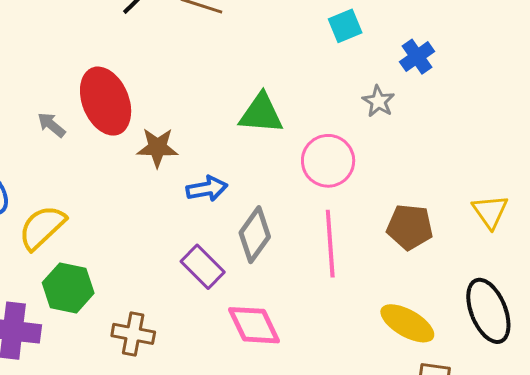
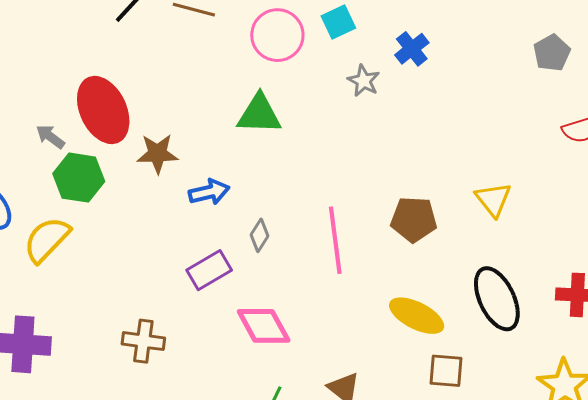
gray star: (378, 101) -> (364, 81), moved
pink circle: (328, 161) -> (277, 35), moved
gray diamond: (255, 235) -> (259, 235), size x0.6
purple rectangle: (203, 267) -> (209, 270), turned -72
green hexagon: (68, 288) -> (79, 178), moved

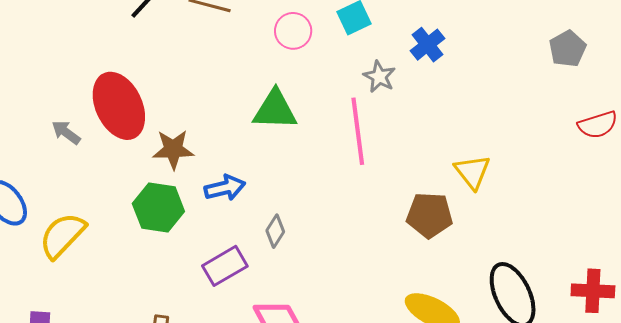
pink circle: (277, 35) -> (293, 31), size x0.7
green hexagon: (79, 178) -> (158, 208), moved
yellow triangle: (493, 199) -> (472, 172), moved
pink line: (335, 240) -> (358, 131), moved

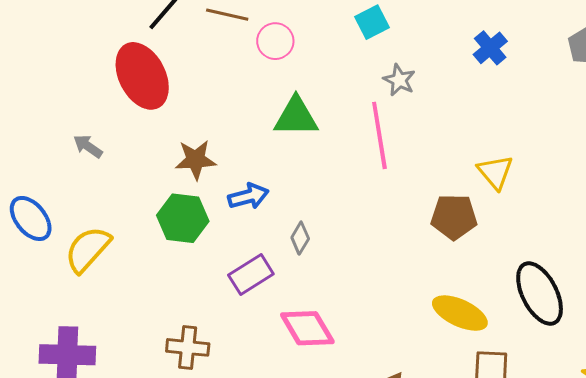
pink circle: (293, 31) -> (275, 41), moved
blue cross: (428, 45) -> (490, 48), moved
red ellipse: (119, 106) -> (142, 76), moved

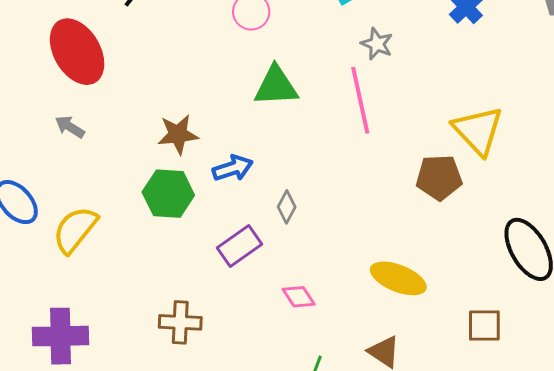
red ellipse: (142, 76) -> (77, 52), moved
yellow triangle: (495, 172) -> (478, 131), size x1.4
yellow ellipse: (460, 313) -> (398, 278), moved
pink diamond: (307, 328) -> (299, 297), size x0.6

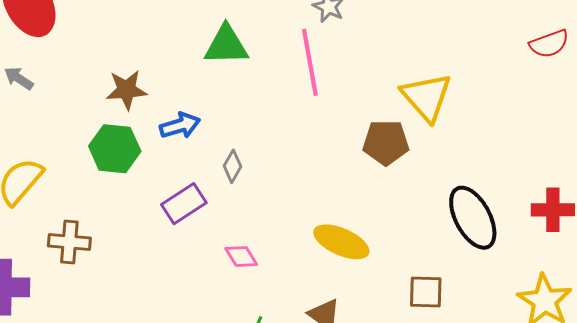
brown cross: (180, 322) -> (69, 242), moved

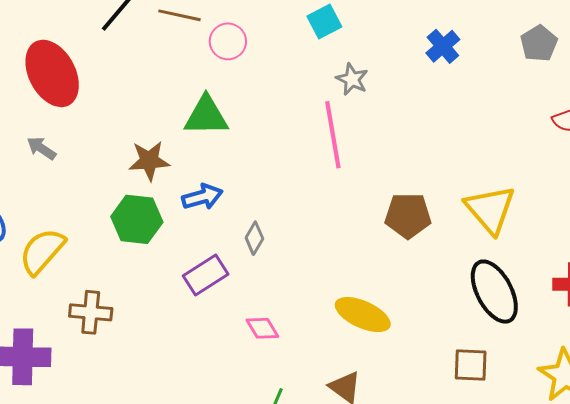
green triangle: (226, 45) -> (206, 116), moved
yellow triangle: (426, 97) -> (490, 209), moved
brown square: (426, 292) -> (471, 365), moved

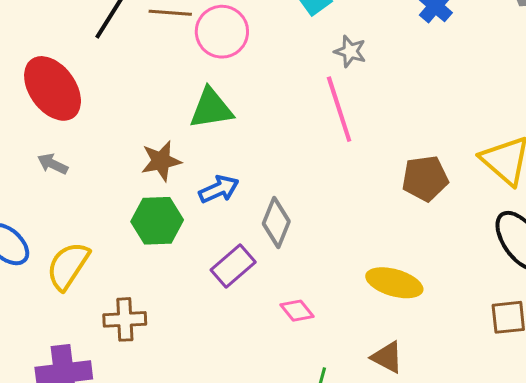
pink circle: (228, 41) -> (222, 32), size x1.4
gray diamond: (254, 238) -> (276, 223), size x1.5

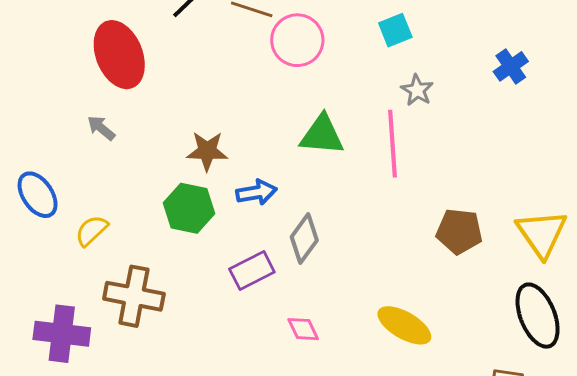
green triangle: (211, 109) -> (322, 135), moved
yellow semicircle: (68, 266) -> (92, 231), size x0.7
brown cross: (125, 319) -> (134, 296), size x1.4

